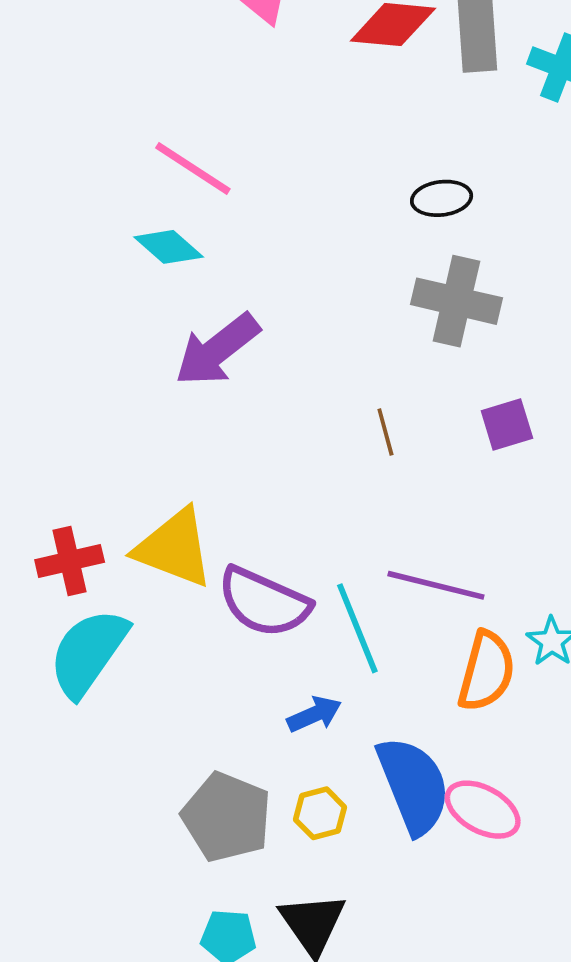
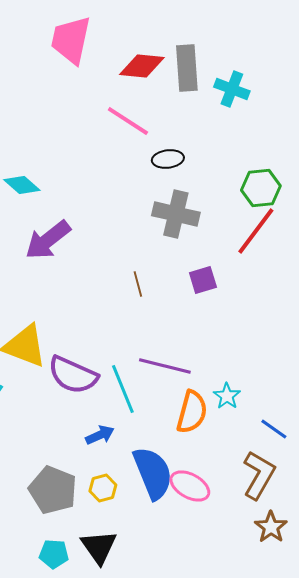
pink line: (193, 168) -> (128, 121), moved

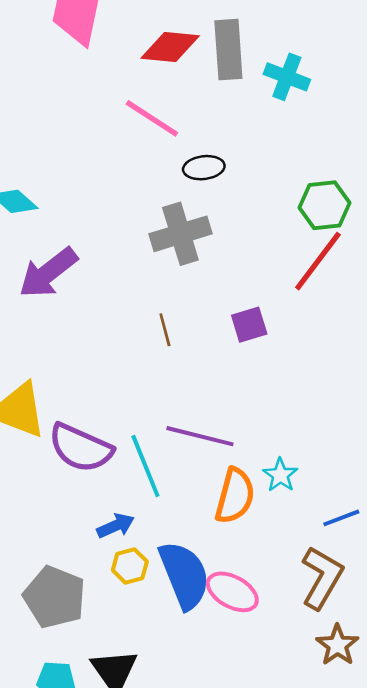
gray cross: (176, 214) -> (180, 234), moved, turned -30
blue line: (274, 429) -> (341, 518), turned -56
yellow hexagon: (103, 488) -> (130, 566), moved

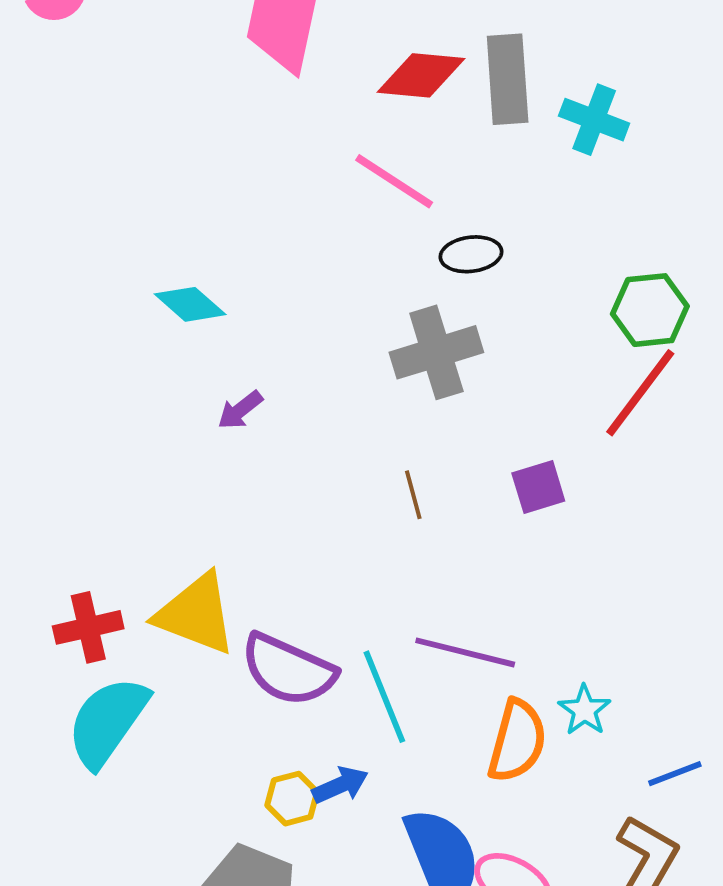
purple arrow: (48, 273) -> (240, 410), size x0.5
yellow hexagon: (130, 566) -> (292, 799), moved

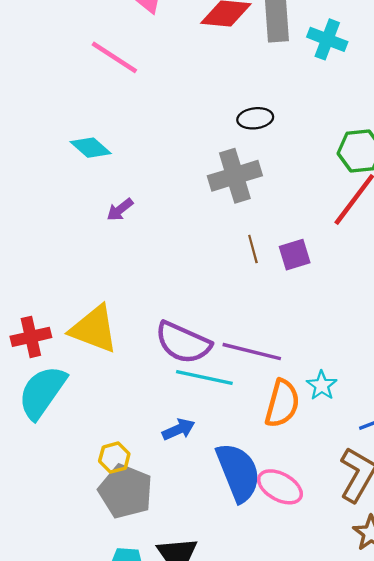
pink line: (394, 181) -> (114, 57), moved
brown line: (413, 495) -> (253, 249), moved
purple semicircle: (288, 670) -> (183, 343), moved
cyan line: (384, 697) -> (204, 378), turned -56
yellow hexagon: (292, 799) -> (114, 458), moved

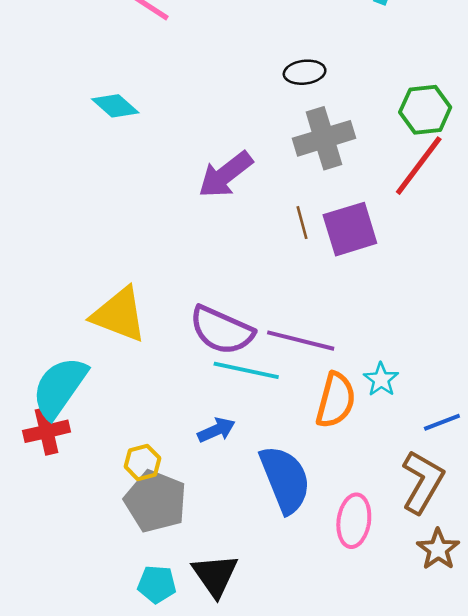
gray cross: (235, 176) -> (324, 138), moved
purple arrow: (120, 210) -> (225, 175), moved, size x1.8
purple square: (295, 255) -> (350, 229), size x1.5
red cross: (31, 337) -> (47, 431), moved
pink ellipse: (280, 487) -> (354, 521), moved, turned 69

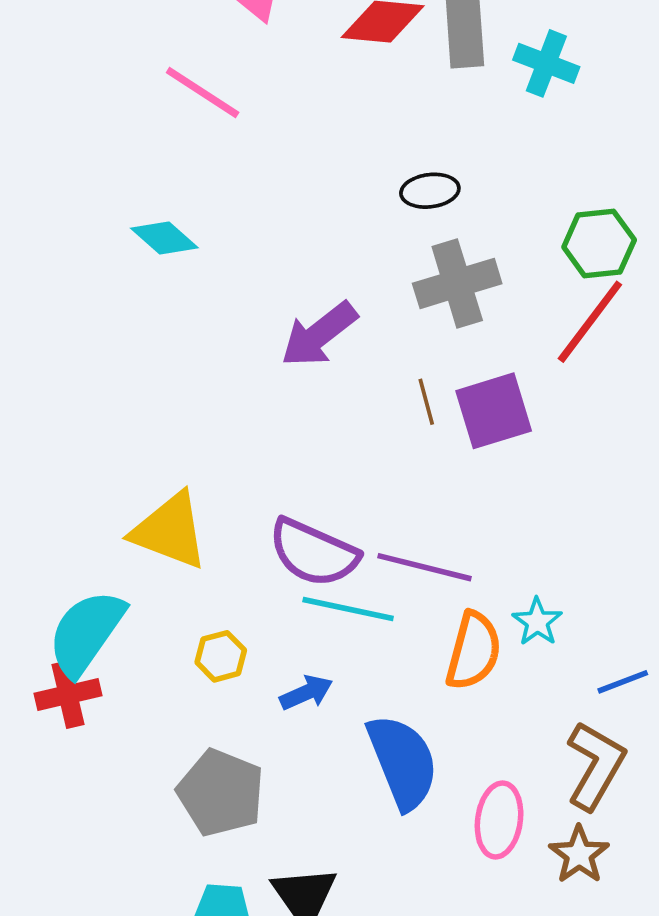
yellow hexagon: (143, 462) -> (221, 656), moved
brown star: (438, 549) -> (579, 855), moved

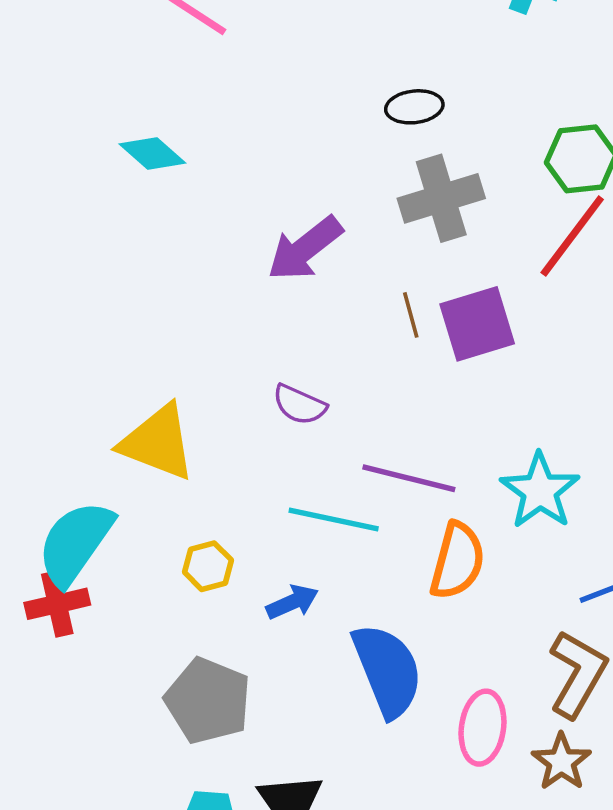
purple semicircle: (314, 553) -> (299, 405), moved, size x0.6
cyan star: (537, 622) -> (540, 491), moved, size x1.6

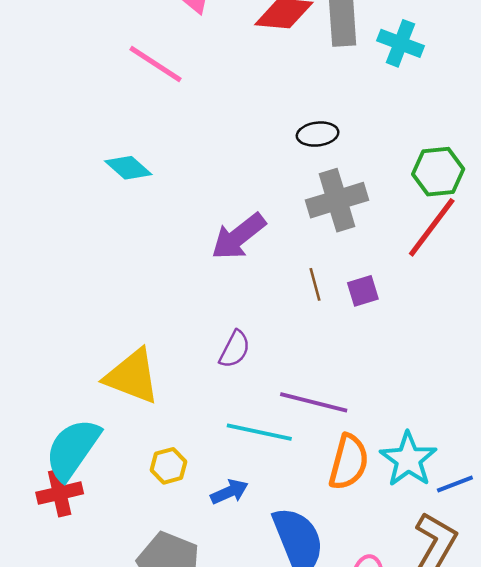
purple square: (477, 324) -> (363, 291), size x0.6
purple semicircle: (299, 405) -> (235, 349), turned -87
cyan star: (540, 491) -> (408, 459), moved

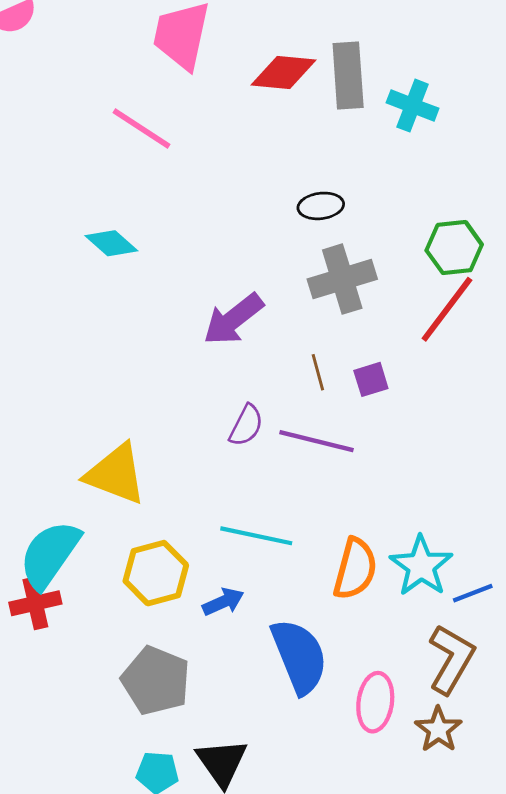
purple semicircle: (235, 349) -> (246, 425), moved
purple line: (314, 402) -> (316, 441), moved
yellow hexagon: (169, 466) -> (156, 573), size x1.6

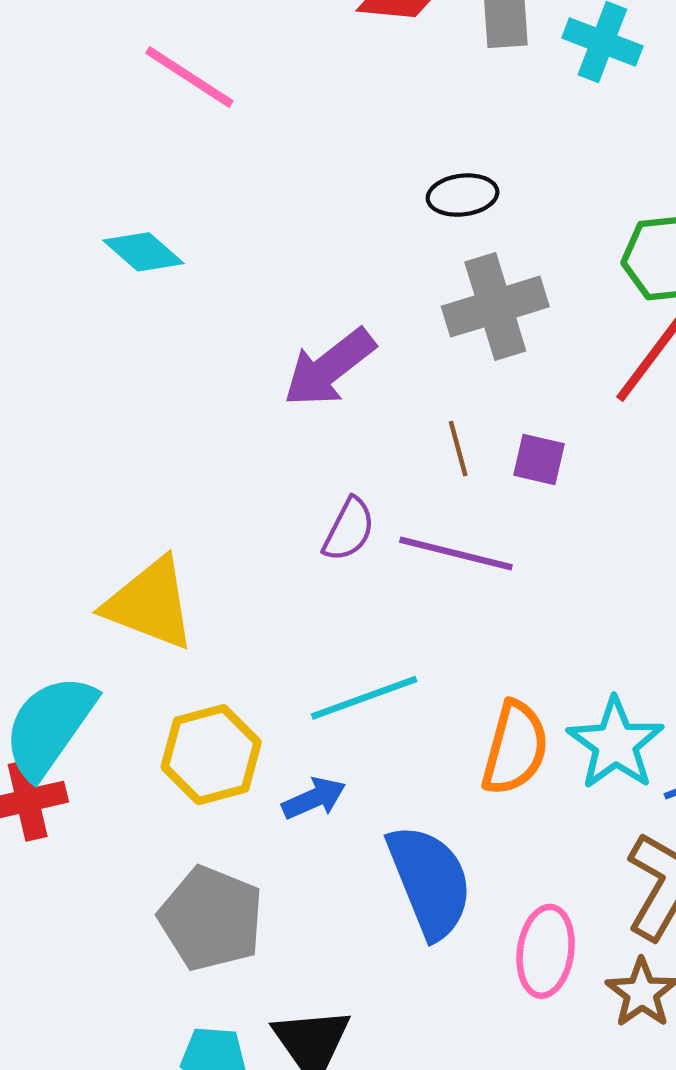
purple square: (371, 379) -> (539, 460), turned 30
cyan line: (256, 536) -> (364, 698), turned -32

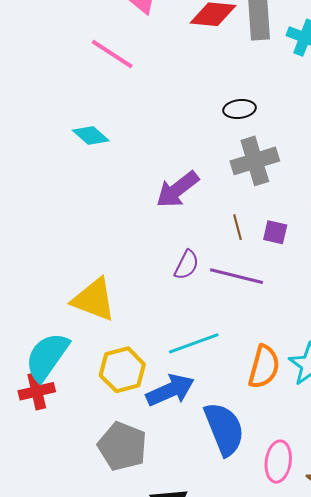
blue arrow: (314, 798) -> (170, 390), size x1.6

